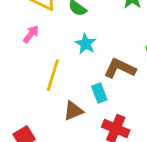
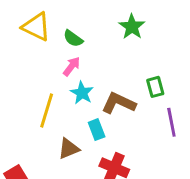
pink arrow: (31, 34) -> (72, 66), moved
cyan star: (86, 44) -> (82, 93), moved

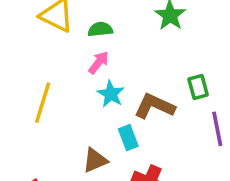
green semicircle: (73, 38) -> (100, 29), turned 138
yellow line: (47, 110) -> (43, 103), moved

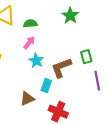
brown L-shape: (154, 106) -> (61, 68), turned -45
cyan rectangle: (128, 138) -> (46, 86), turned 40

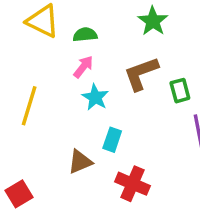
brown L-shape: (61, 68) -> (141, 74), moved

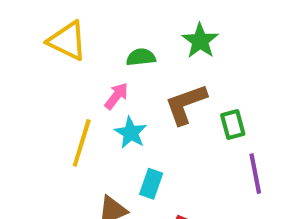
green semicircle: (85, 35) -> (141, 57), moved
yellow line: (29, 106) -> (82, 143), moved

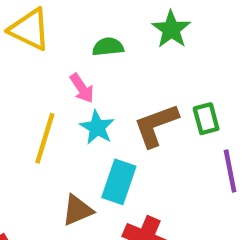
pink arrow: (116, 96) -> (82, 88), turned 108
brown L-shape: (186, 104) -> (156, 125), moved
cyan rectangle: (151, 184) -> (119, 182), size x1.4

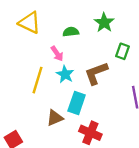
green rectangle: (206, 119) -> (122, 51), moved, turned 35

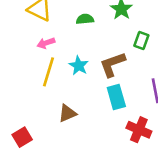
pink arrow: (57, 54) -> (46, 43), moved, turned 105
cyan rectangle: (77, 103) -> (116, 97), moved, turned -35
red cross: (90, 133) -> (139, 130), moved

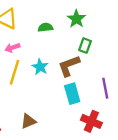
green rectangle: (141, 40) -> (85, 46), moved
brown triangle: (67, 113) -> (28, 121), moved

